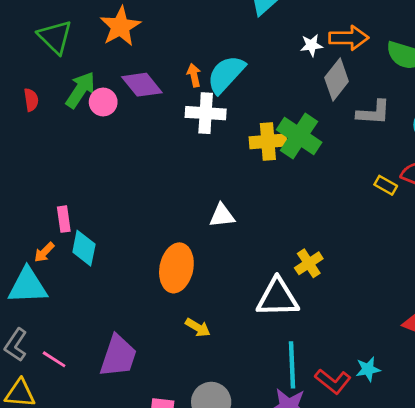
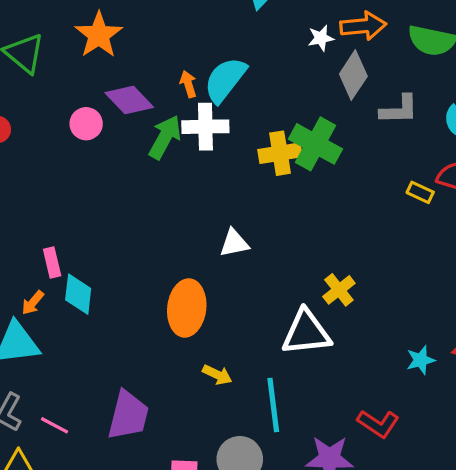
green arrow: (80, 90) -> (165, 137), moved
cyan line: (292, 365) -> (273, 405), moved
cyan star: (368, 369) -> (421, 360), moved

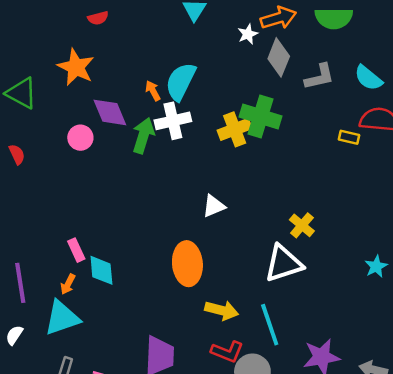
purple diamond: (129, 100) -> (110, 112), turned 33
yellow arrow: (217, 375) -> (222, 310), size x1.4
red L-shape: (378, 424) -> (227, 352), moved

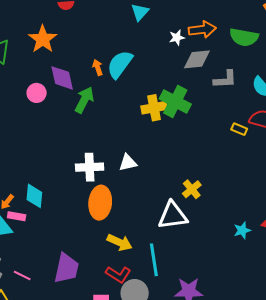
gray diamond: (279, 57) -> (197, 59), turned 52
white cross: (173, 121) -> (90, 167), moved
pink rectangle: (76, 250) -> (17, 216), moved, turned -66

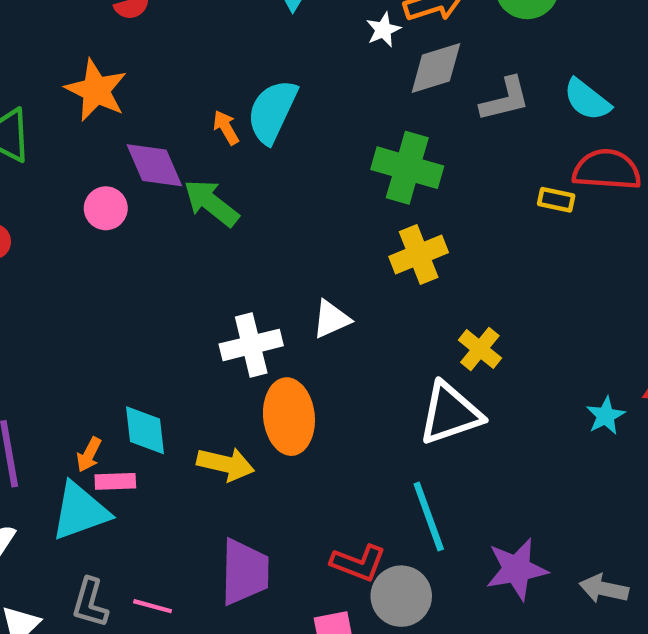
green arrow: (84, 100) -> (211, 203), turned -68
yellow cross: (154, 108) -> (419, 255), moved
yellow arrow: (120, 242) -> (226, 464), moved

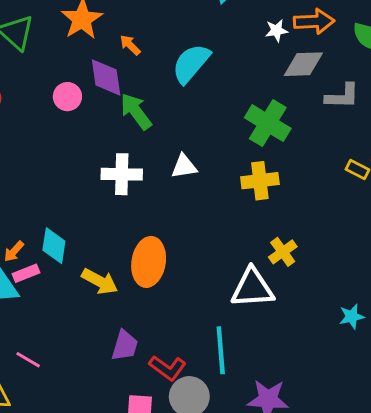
orange arrow: (226, 127) -> (130, 45), moved, turned -30
white triangle: (331, 319) -> (184, 166), moved
white cross: (251, 345) -> (122, 174), moved
pink rectangle: (115, 481) -> (26, 273), turned -35
purple trapezoid: (245, 572) -> (125, 346), moved, size x0.7

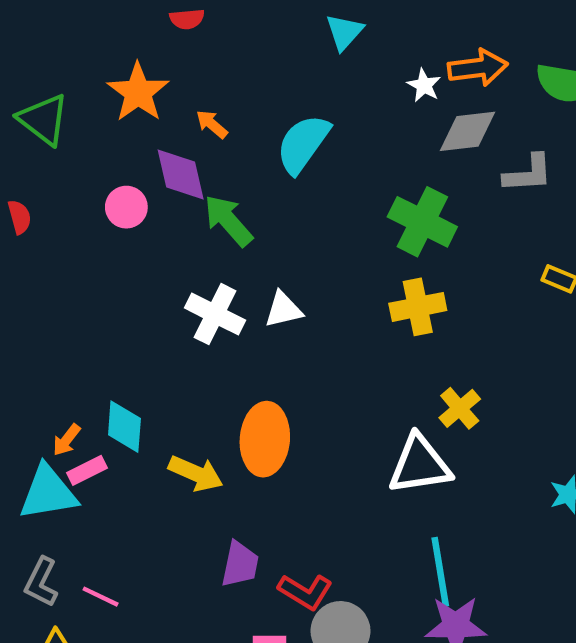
white star: (276, 30) -> (424, 85), turned -30
white triangle: (184, 166) -> (283, 310), moved
white cross: (122, 174) -> (215, 314), turned 30
cyan line: (221, 350) -> (440, 572), moved

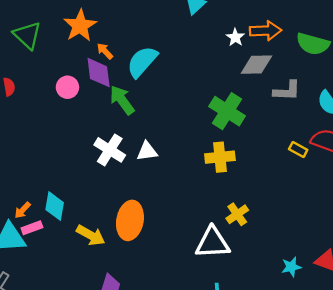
orange arrow: (212, 124) -> (105, 51), moved
cyan semicircle: (303, 144) -> (142, 62), moved

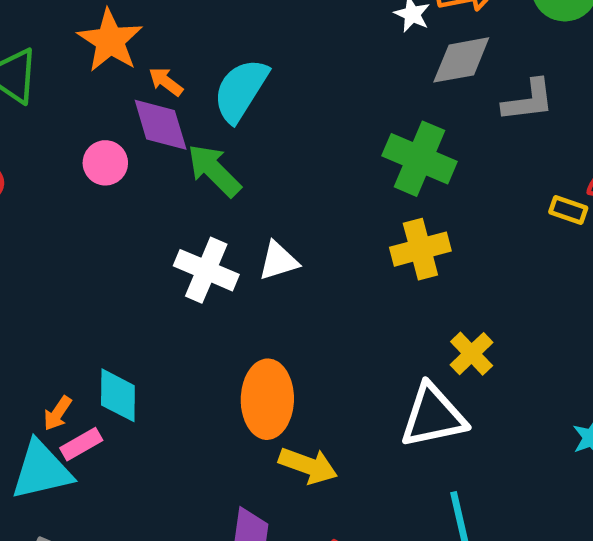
yellow arrow: (91, 235) -> (308, 466), moved

